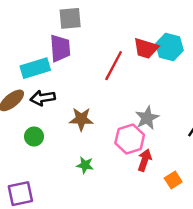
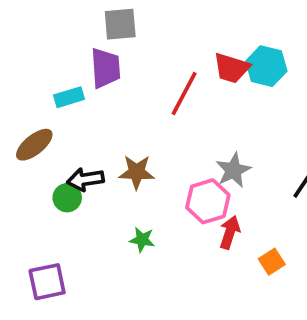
cyan rectangle: (35, 68) -> (69, 97), size x0.7
black arrow: (43, 98) -> (85, 179), moved

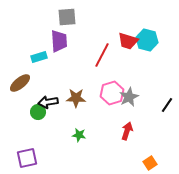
pink hexagon: (208, 201) -> (112, 93), moved
orange square: (272, 262) -> (150, 163), moved

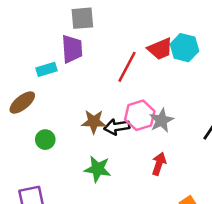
red trapezoid: (128, 41) -> (160, 49), turned -40
black arrow: (48, 102) -> (117, 127), moved
green star: (79, 135) -> (98, 169), size x1.5

